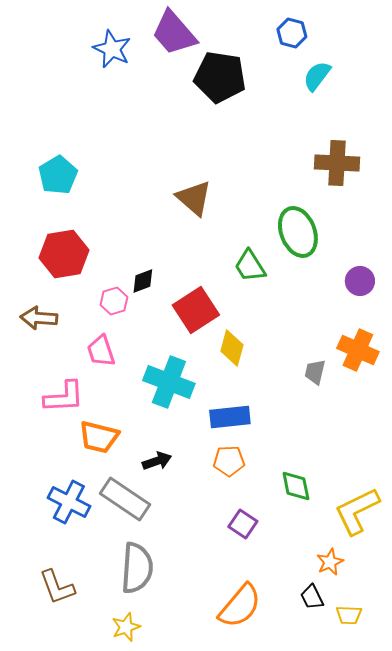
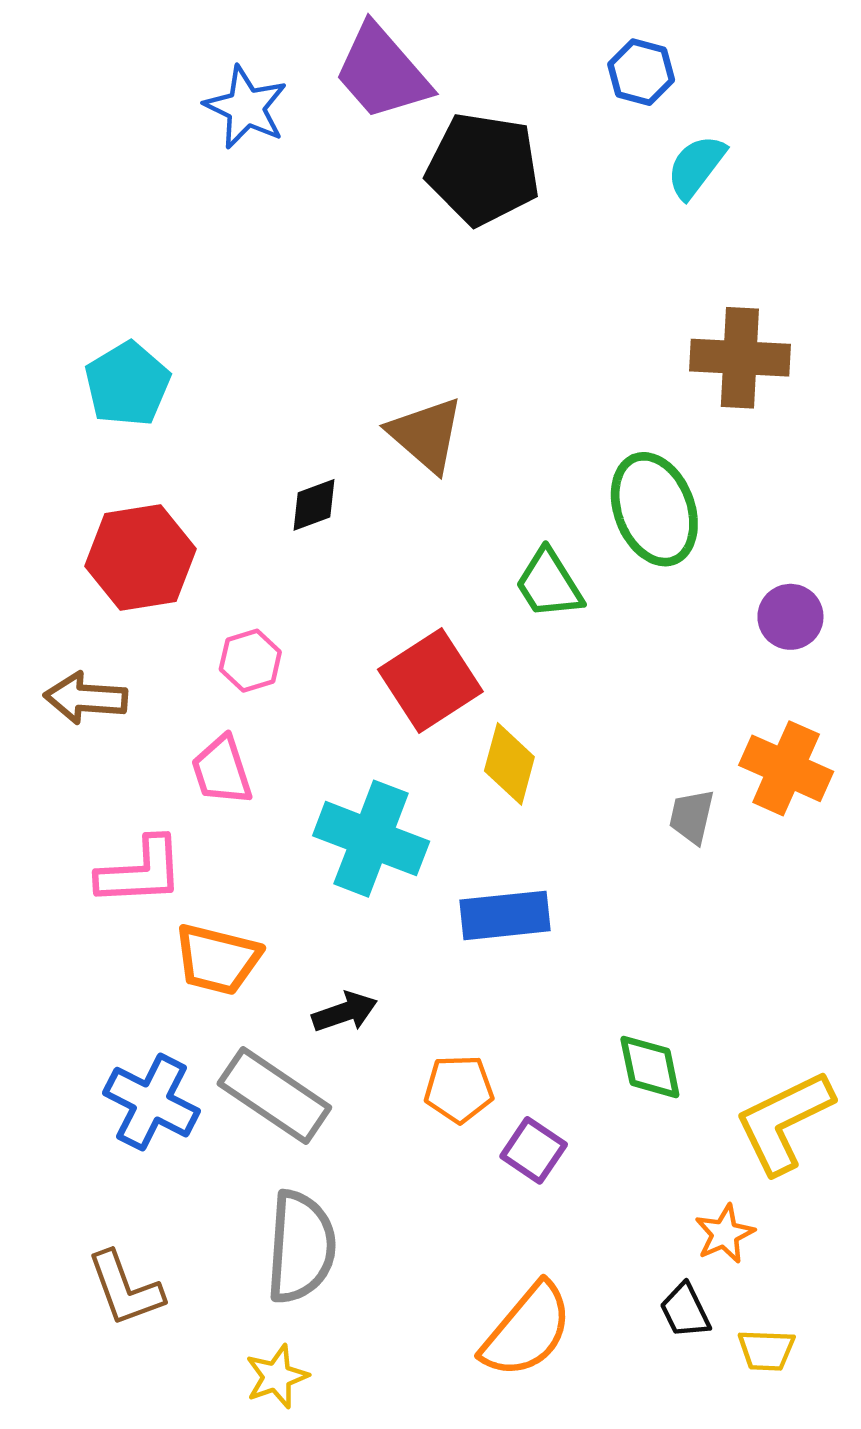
black diamond: (143, 281) -> (314, 505), moved
orange pentagon: (229, 461) -> (459, 1089), moved

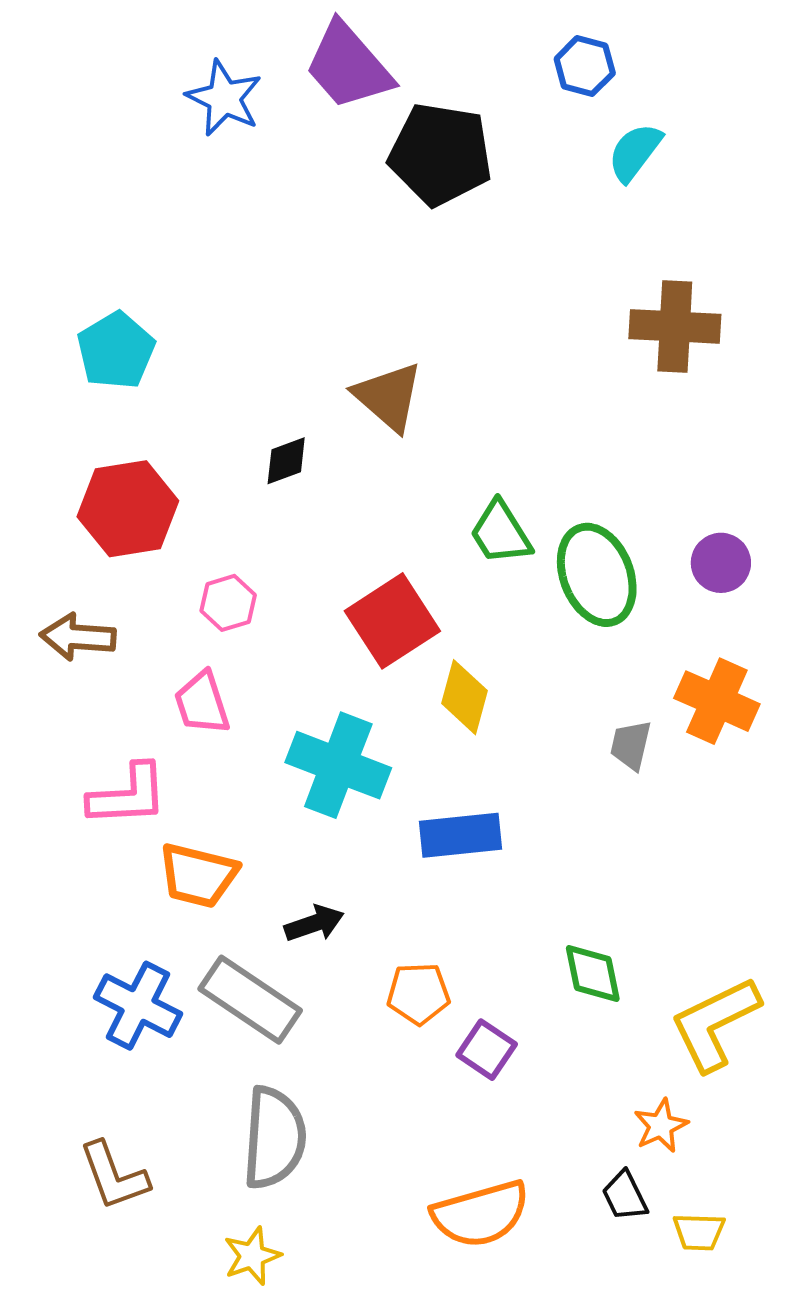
green ellipse: (654, 509) -> (597, 575), moved
orange semicircle: (527, 1330) -> (481, 1214), turned 34

